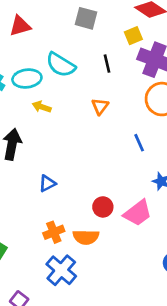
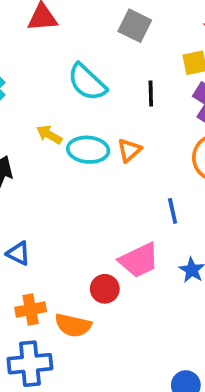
cyan ellipse: (27, 79) -> (88, 150), moved
blue triangle: (47, 183) -> (18, 253), moved, turned 42
pink trapezoid: (138, 213) -> (139, 260), moved
blue cross: (61, 270) -> (30, 364), turned 32

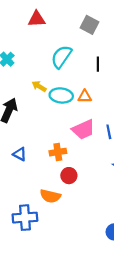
cyan semicircle: (87, 82) -> (61, 57), turned 80
orange triangle: (129, 150) -> (85, 96), turned 40
pink trapezoid: (139, 260) -> (83, 130), moved
orange cross: (31, 310) -> (58, 152), moved

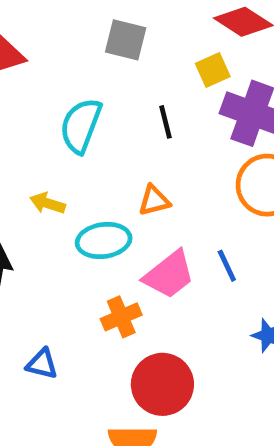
cyan ellipse: (61, 95) -> (104, 240), moved
orange cross: (58, 152) -> (121, 317), moved
red circle: (69, 176) -> (162, 384), size x1.6

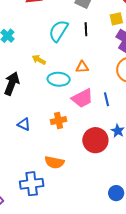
black line: (165, 122) -> (86, 29), moved
orange cross: (121, 317) -> (59, 121), moved
red circle: (162, 384) -> (95, 140), moved

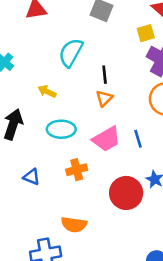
black line: (86, 29) -> (105, 75), moved
orange triangle: (82, 67) -> (104, 98), turned -40
cyan ellipse: (59, 79) -> (61, 129), moved

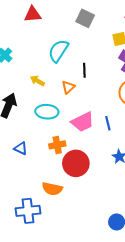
orange triangle: (104, 98) -> (68, 87), moved
red circle: (126, 193) -> (76, 163), moved

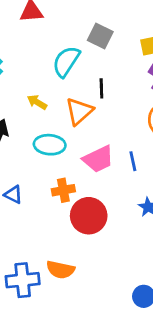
gray square: (85, 18) -> (100, 36), moved
orange triangle: (68, 87) -> (79, 111), size x1.5
orange semicircle: (52, 189) -> (60, 270), moved

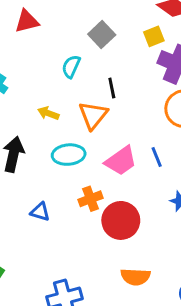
gray square: (100, 36) -> (102, 35), turned 30
cyan semicircle: (66, 61) -> (71, 67), size x0.7
orange semicircle: (60, 270) -> (135, 277), moved

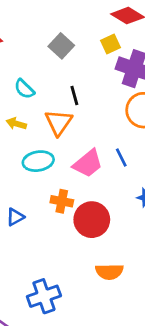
cyan semicircle: (71, 67) -> (24, 89), moved, turned -65
orange cross: (90, 199) -> (62, 201), turned 35
blue triangle: (40, 212) -> (15, 217), turned -42

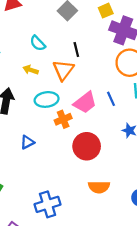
orange cross: (62, 201) -> (63, 119), moved, turned -35

